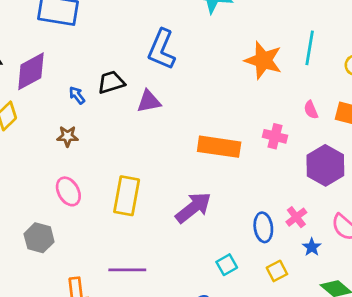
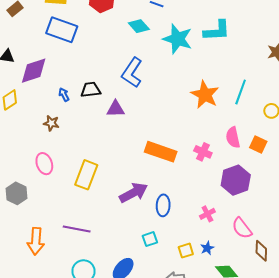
pink semicircle: (311, 110) -> (233, 137), size x1.5
blue ellipse: (263, 227) -> (163, 205), moved
blue star: (312, 247) -> (207, 248), moved

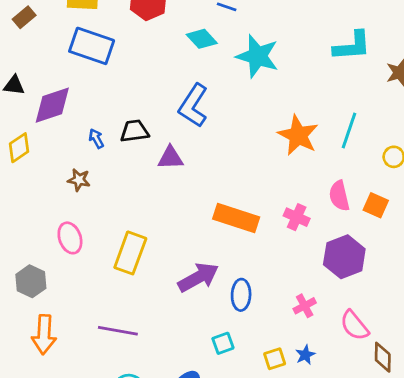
cyan L-shape: (217, 31) -> (352, 46), moved
orange arrow: (36, 241) -> (44, 335), moved

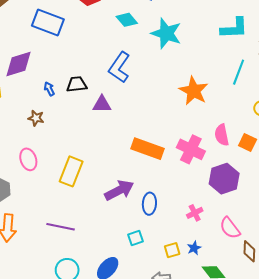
cyan line: (349, 131) -> (239, 72), moved
pink cross: (297, 217) -> (191, 149), size x1.5

